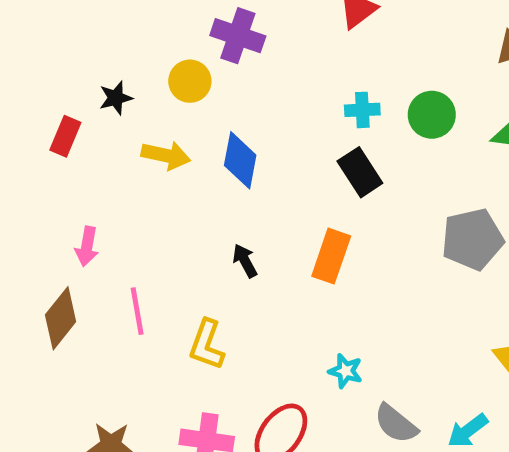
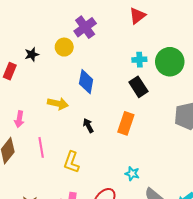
purple cross: (238, 36) -> (85, 27), turned 35
green circle: (432, 115) -> (170, 62), size x1.4
yellow arrow: (166, 155) -> (58, 104), moved

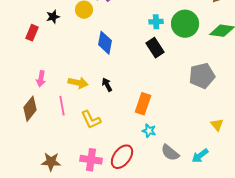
yellow arrow: (58, 104) -> (78, 83), moved
orange rectangle: (126, 123) -> (143, 104), moved
yellow L-shape: (71, 162) -> (91, 120), turned -45

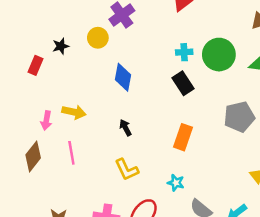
yellow arrow: (78, 83) -> (74, 112), moved
orange rectangle: (143, 104) -> (183, 137), moved
yellow L-shape: (91, 120) -> (127, 170), moved

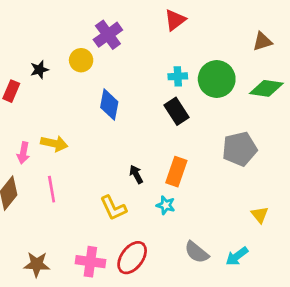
black arrow: (125, 128) -> (136, 174), moved
cyan star: (176, 183) -> (166, 205), moved

